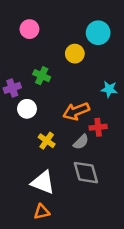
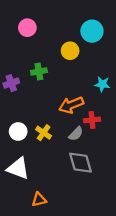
green cross: (42, 76) -> (39, 72), turned -35
white circle: (27, 109) -> (18, 131), moved
white triangle: (43, 182) -> (18, 168), moved

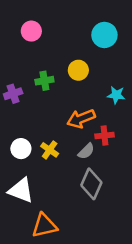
yellow circle: (70, 51) -> (78, 70), moved
gray diamond: (80, 163) -> (91, 184), turned 40
orange triangle: (39, 200) -> (44, 226), size x1.5

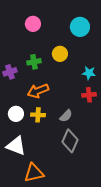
pink circle: (31, 31) -> (33, 24), moved
orange arrow: (81, 119) -> (38, 91), moved
red cross: (104, 136) -> (89, 95), moved
yellow cross: (50, 150) -> (38, 115), turned -32

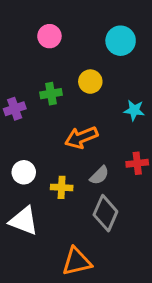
orange arrow: (38, 91) -> (81, 138), moved
red cross: (89, 95) -> (137, 163), moved
yellow cross: (38, 115) -> (62, 187), moved
orange triangle: (34, 173) -> (77, 262), moved

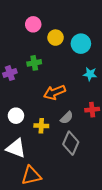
cyan circle: (121, 41) -> (81, 44), moved
yellow circle: (90, 82) -> (56, 38), moved
orange triangle: (77, 262) -> (31, 176), moved

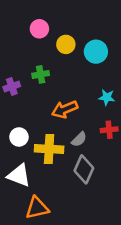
cyan star: (90, 74) -> (107, 97), moved
yellow cross: (41, 126) -> (49, 149), size x1.6

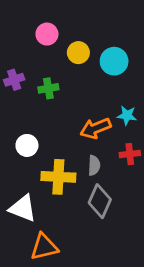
purple cross: (12, 86) -> (14, 80), moved
orange arrow: (65, 109) -> (96, 128), moved
white circle: (19, 137) -> (27, 145), moved
gray semicircle: (79, 139) -> (94, 165), turned -42

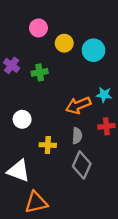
purple cross: (14, 80) -> (12, 65), turned -35
yellow cross: (58, 177) -> (48, 145), size x0.6

